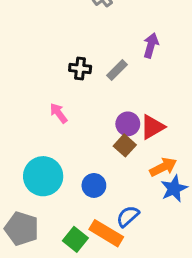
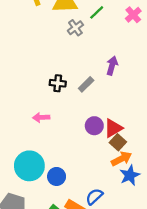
pink arrow: (59, 113) -> (41, 117), turned -56
brown square: (125, 145) -> (118, 142), moved
blue circle: (94, 185) -> (57, 176), moved

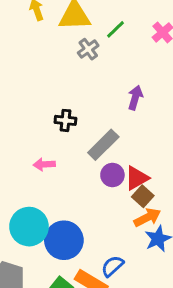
gray rectangle: (86, 84) -> (103, 145), moved, size x1.5
blue circle: (57, 176) -> (64, 240), size x1.6

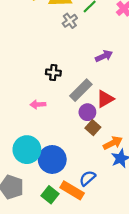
purple arrow: (135, 98) -> (104, 56), turned 49
red triangle: (137, 178) -> (105, 99), moved
brown square: (143, 196) -> (93, 128), moved

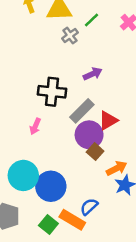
purple arrow: (104, 56) -> (93, 74), moved
black cross: (53, 73) -> (52, 92), size x1.6
pink arrow: (38, 104) -> (35, 126), turned -64
purple circle: (87, 112) -> (89, 135), size x1.5

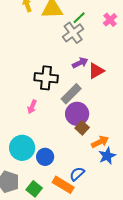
gray cross: (70, 36) -> (73, 33), moved, size x1.5
red triangle: (108, 120) -> (96, 71), moved
blue circle: (51, 186) -> (45, 157), size x0.7
green square: (48, 225) -> (34, 189), moved

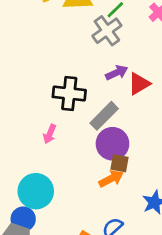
brown square: (82, 128) -> (119, 163), turned -32
orange arrow: (100, 142) -> (111, 179), moved
blue circle: (45, 157) -> (23, 219), moved

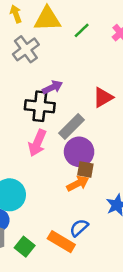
gray cross: (107, 31) -> (26, 49), moved
purple arrow: (117, 73) -> (52, 87), moved
pink arrow: (50, 134) -> (37, 143), moved, size x1.5

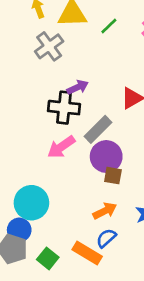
pink arrow: (37, 143) -> (61, 147), turned 32
orange arrow: (78, 183) -> (105, 211), moved

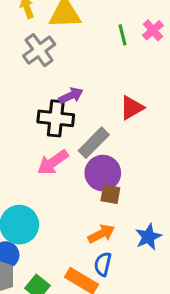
green line: (109, 26) -> (123, 35), moved, turned -60
blue semicircle: (106, 238) -> (103, 264), turned -35

